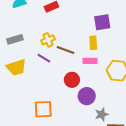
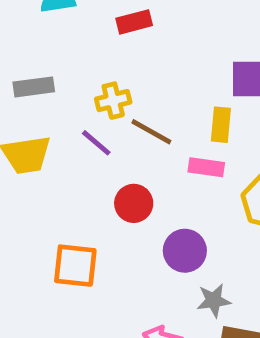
red circle: (72, 80) -> (134, 203), moved

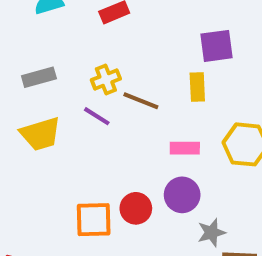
pink rectangle: (206, 167) -> (185, 148), moved
red circle: (134, 203) -> (136, 208), moved

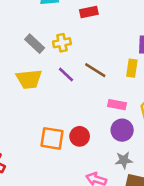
gray rectangle: (39, 77) -> (35, 44), turned 48
yellow cross: (106, 79) -> (62, 43), moved
purple circle: (182, 195) -> (122, 130), moved

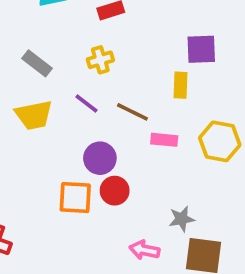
yellow cross: (62, 43) -> (100, 60), moved
brown line: (95, 70) -> (132, 112), moved
purple circle: (122, 130) -> (100, 158), moved

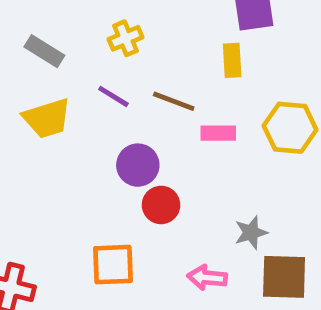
orange square: (75, 198) -> (113, 265), moved

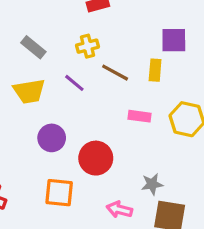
brown line: (174, 101) -> (115, 73), moved
purple circle: (138, 165) -> (52, 138), moved
red circle: (161, 205) -> (96, 158), size x1.4

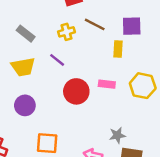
brown line: (115, 73) -> (95, 24), moved
purple circle: (52, 138) -> (25, 105), moved
red circle: (96, 158) -> (76, 91), moved

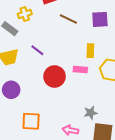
yellow cross: (67, 32) -> (25, 14), moved
yellow rectangle: (118, 49) -> (90, 51), moved

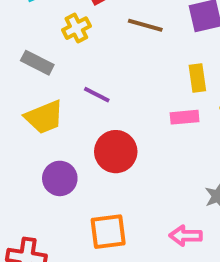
yellow cross: (25, 14) -> (76, 28), moved
red circle: (55, 76) -> (116, 152), moved

